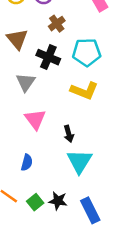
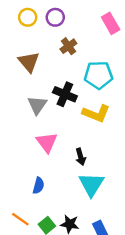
black cross: (48, 57) -> (65, 94), moved

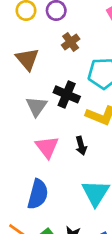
black arrow: (81, 157) -> (81, 146), moved
blue semicircle: (38, 186) -> (38, 194), size x1.6

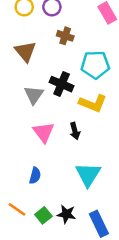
brown cross: (71, 42) -> (65, 36), turned -35
blue semicircle: (38, 194) -> (35, 176), size x0.6

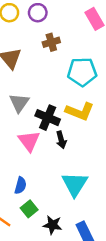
brown cross: (65, 36) -> (51, 42), turned -35
black cross: (62, 84) -> (48, 118), moved
green square: (43, 215) -> (29, 209), moved

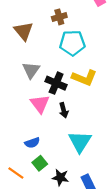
cyan pentagon: (82, 72) -> (72, 43), moved
black arrow: (61, 140) -> (64, 110), moved
blue semicircle: (20, 185) -> (32, 143), turned 56

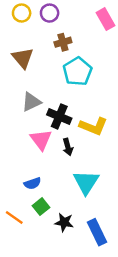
cyan pentagon: (72, 43) -> (78, 71), turned -30
gray triangle: (31, 70) -> (31, 102), turned 30
yellow L-shape: (84, 78) -> (93, 126), moved

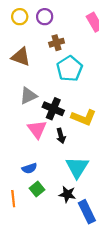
brown triangle: (23, 58) -> (21, 57), turned -30
orange line: (14, 217) -> (13, 199), turned 49
black star: (64, 222) -> (67, 194), moved

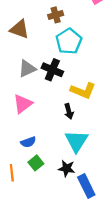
black cross: (53, 109) -> (52, 70), moved
pink triangle: (37, 129) -> (23, 104), moved, turned 30
black arrow: (61, 136) -> (69, 111), moved

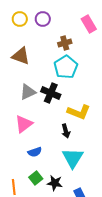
brown cross: (56, 15) -> (65, 43), moved
blue semicircle: (28, 142) -> (35, 152), moved
black star: (67, 168) -> (55, 183), moved

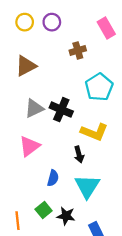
brown triangle: (21, 56) -> (26, 66), turned -48
cyan pentagon: (66, 67) -> (99, 87), moved
blue semicircle: (35, 152) -> (53, 178), moved, turned -56

